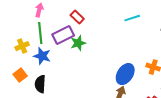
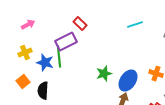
pink arrow: (39, 10) -> (28, 25), moved, turned 48
green line: (40, 33) -> (59, 57), moved
green star: (78, 43) -> (104, 74), moved

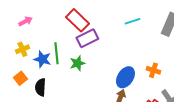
red rectangle: (80, 24) -> (77, 20), size x1.6
purple rectangle: (66, 42) -> (87, 38), moved
green star: (104, 74) -> (77, 63), moved

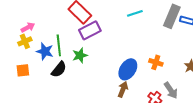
pink arrow: (25, 21) -> (28, 27), moved
orange square: (20, 78) -> (23, 70), turned 32
black semicircle: (40, 87) -> (59, 69), moved, turned -144

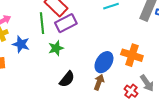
green line: (59, 45) -> (42, 23), moved
orange cross: (156, 62) -> (132, 55), size x1.5
black semicircle: (59, 69) -> (67, 79), moved

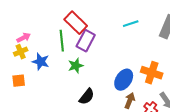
purple rectangle: (66, 23) -> (86, 41), turned -35
brown arrow: (99, 82) -> (130, 101), moved

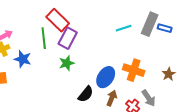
cyan line: (131, 24) -> (124, 28), moved
green star: (76, 66) -> (67, 63), moved
black semicircle: (87, 97) -> (86, 94), moved

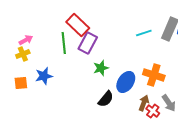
blue star: (23, 59) -> (44, 76), moved, turned -30
green star: (67, 63) -> (101, 68), moved
brown arrow: (112, 98) -> (144, 103), moved

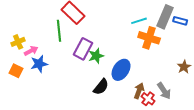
pink arrow: (26, 40) -> (31, 51), moved
purple rectangle: (88, 43) -> (83, 49), moved
orange cross: (154, 75) -> (149, 38), moved
orange square: (21, 83) -> (16, 71), turned 32

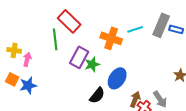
orange cross: (149, 38) -> (111, 38), moved
yellow cross: (18, 42) -> (14, 50), turned 32
pink arrow: (31, 51) -> (27, 59), turned -48
blue star: (39, 64) -> (28, 85), moved

